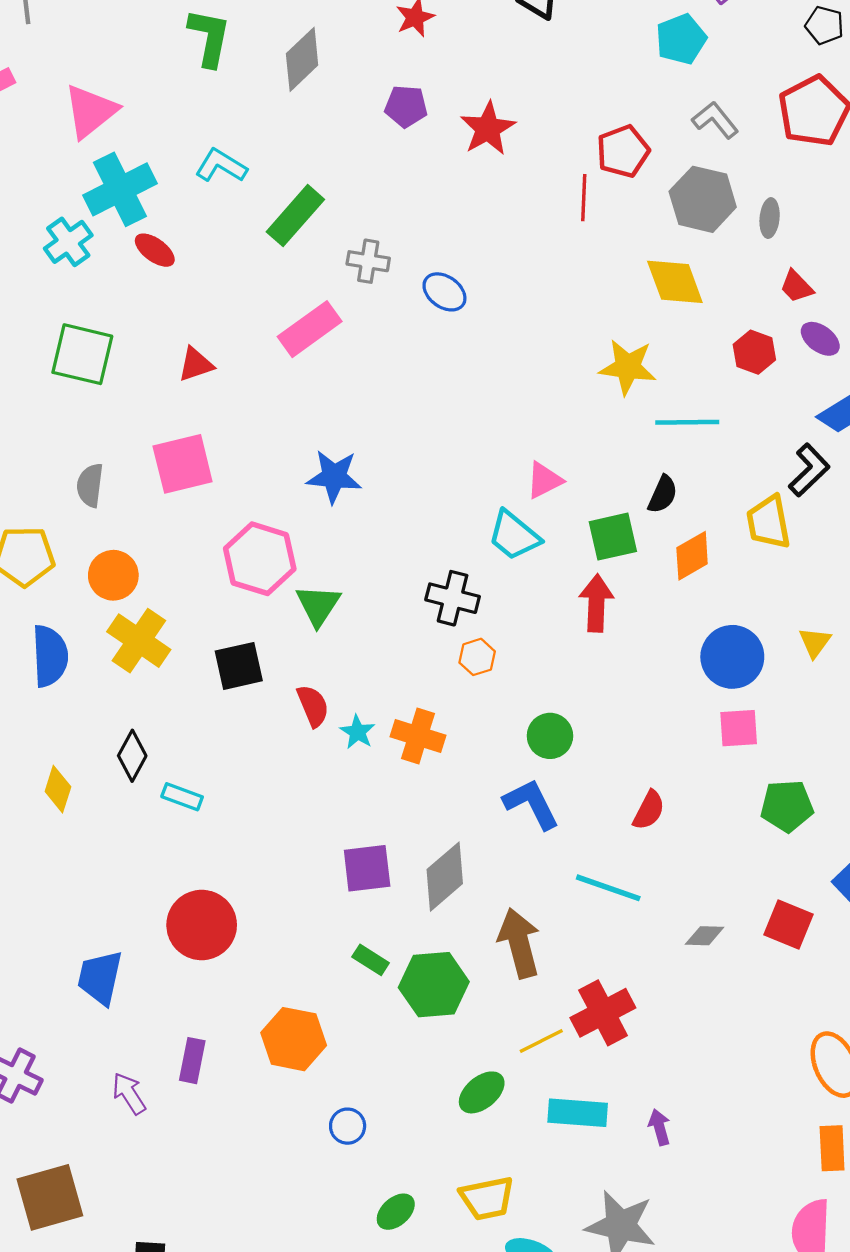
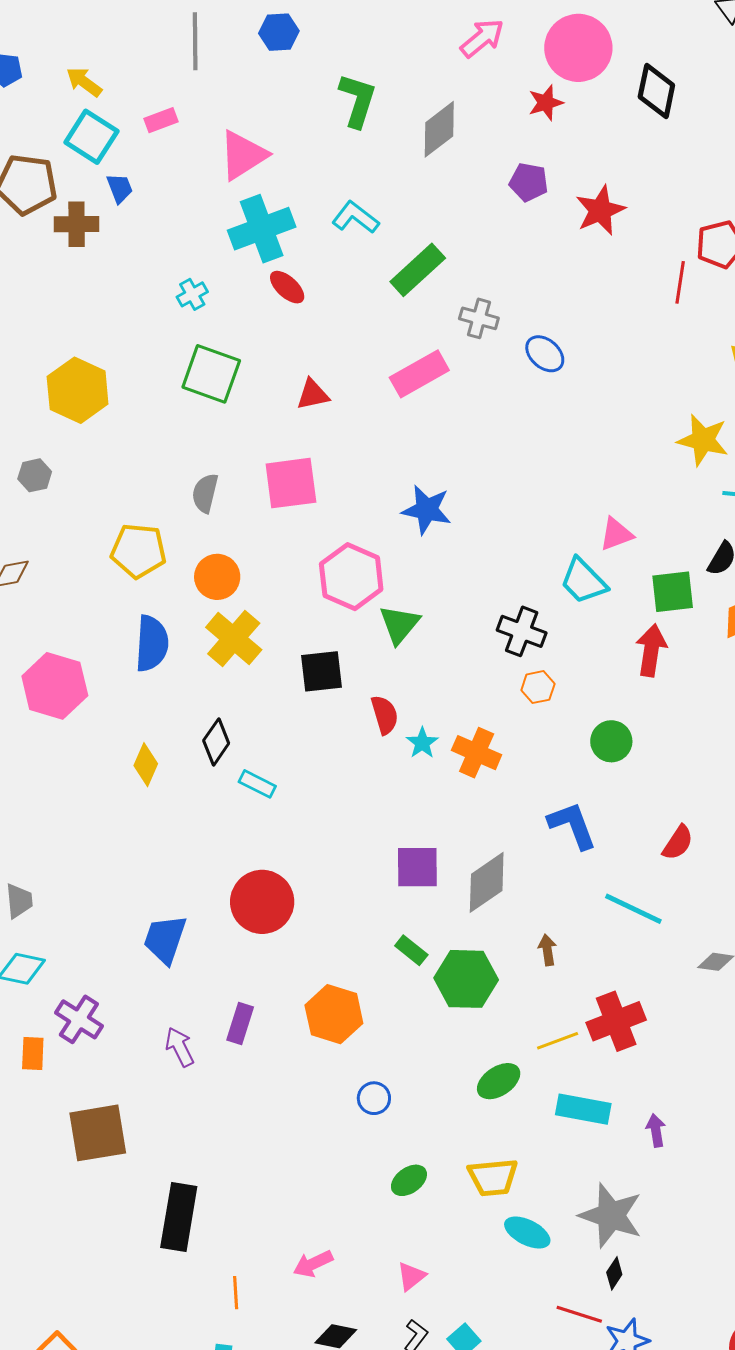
cyan cross: (68, 242) -> (192, 294), moved, size x0.7
green circle: (550, 736) -> (611, 741), moved
brown arrow: (519, 943) -> (547, 950), size x0.5

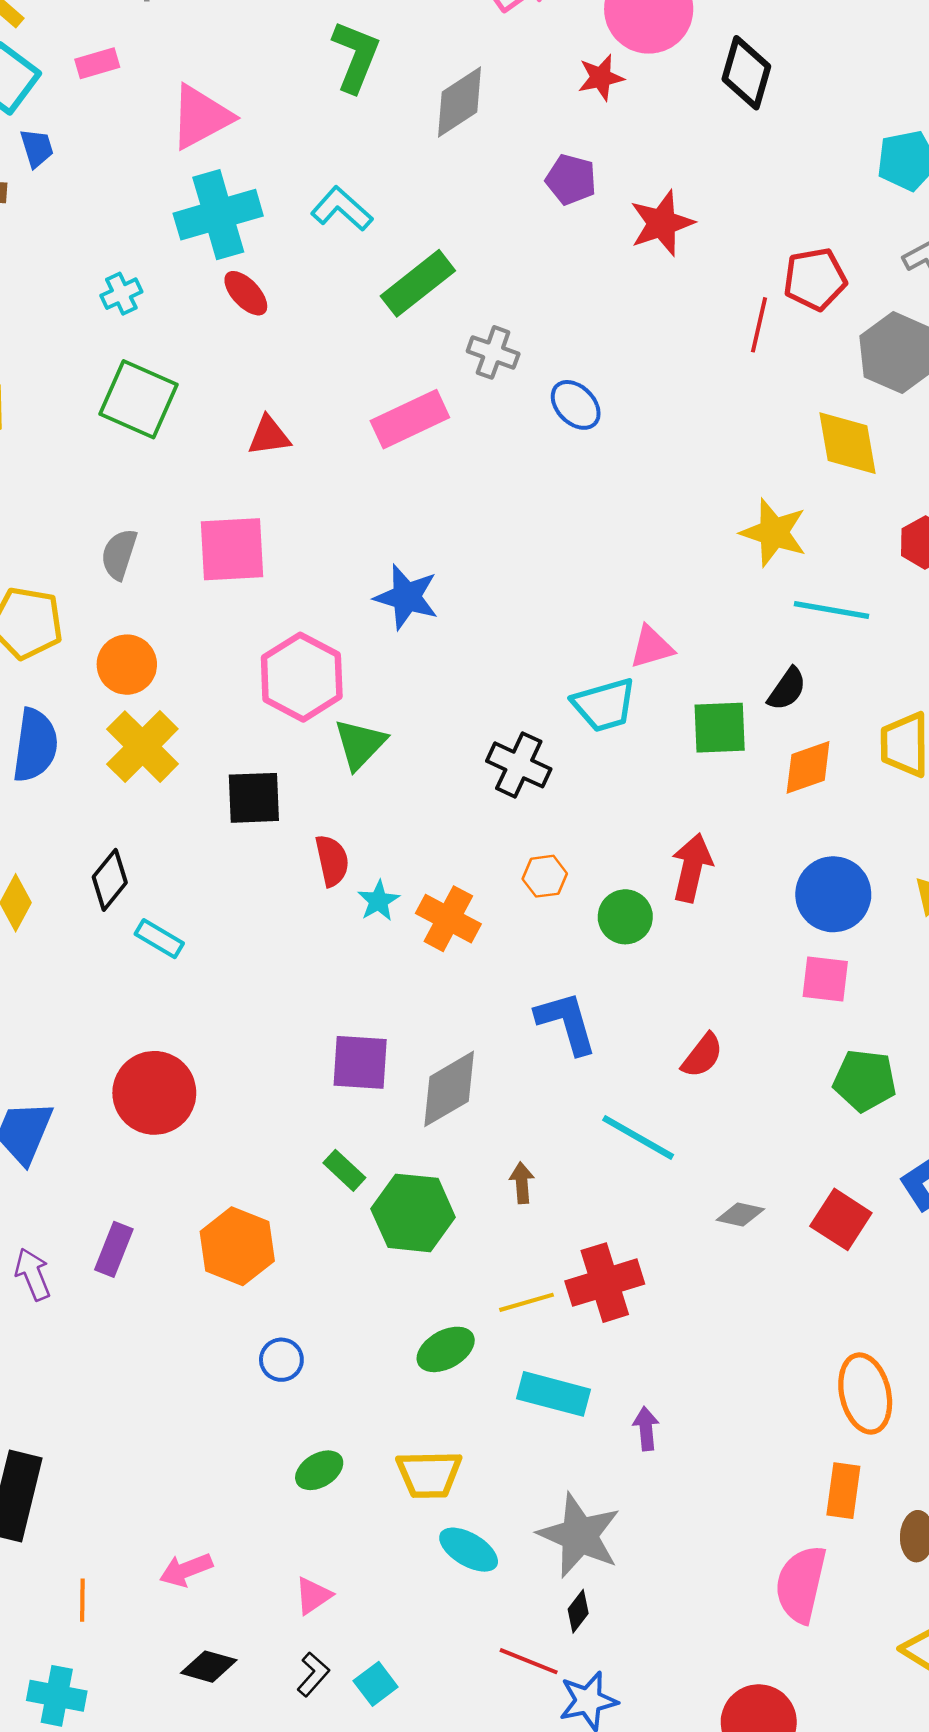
cyan trapezoid: (583, 581) -> (604, 705), turned -66
red arrow: (651, 650) -> (692, 868), moved
orange hexagon: (538, 687) -> (545, 876), moved

